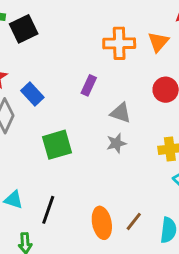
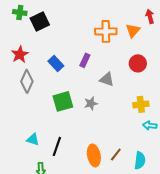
blue rectangle: (32, 94) -> (56, 63), moved
gray star: (116, 143) -> (91, 103), moved

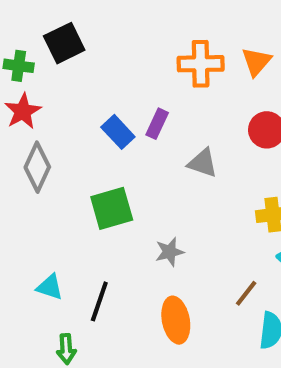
green cross: (20, 12) -> (19, 66), moved
blue rectangle: (56, 63) -> (118, 132), moved
gray star: (91, 103) -> (170, 252), moved
brown line: (116, 154) -> (246, 293), moved

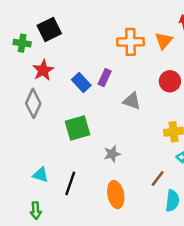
red star: (23, 111) -> (43, 70), moved
green arrow: (66, 349) -> (36, 211), moved

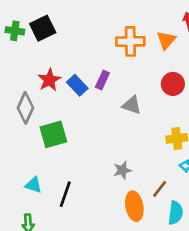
green cross: (22, 43) -> (15, 31), moved
red star: (43, 70) -> (49, 80), moved
green square: (78, 128) -> (53, 134), moved
gray star: (112, 154) -> (122, 170), moved
orange ellipse: (116, 195) -> (134, 206), moved

